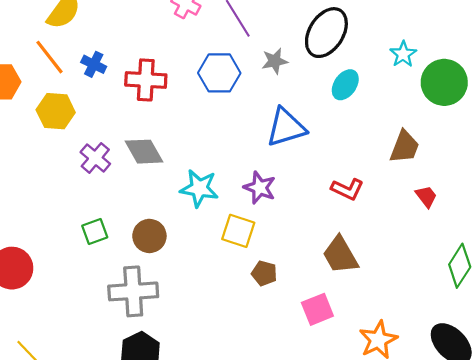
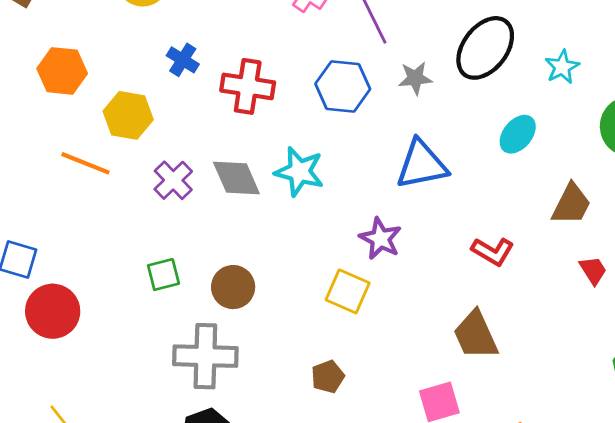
cyan star: (403, 54) -> (562, 67), moved
orange line: (49, 57) -> (85, 163), moved, turned -36
cyan ellipse: (345, 85) -> (518, 134), moved
cyan star: (199, 188) -> (299, 172), moved
brown pentagon: (264, 273) -> (328, 377), moved, turned 30

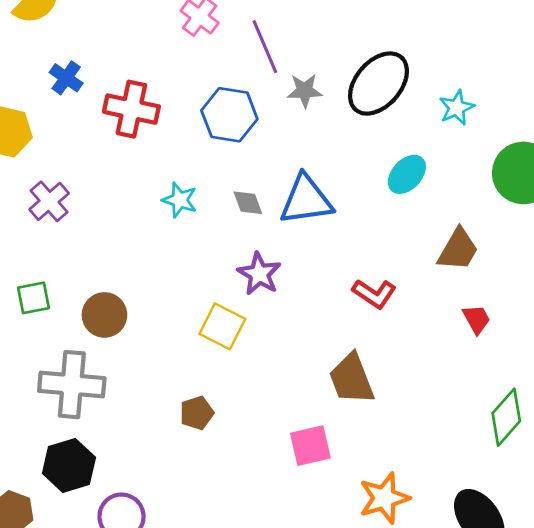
gray star: (415, 78) -> (305, 91), moved
cyan star: (299, 172) -> (180, 200), size x0.7
gray diamond: (236, 178) -> (248, 203), moved, size x0.6

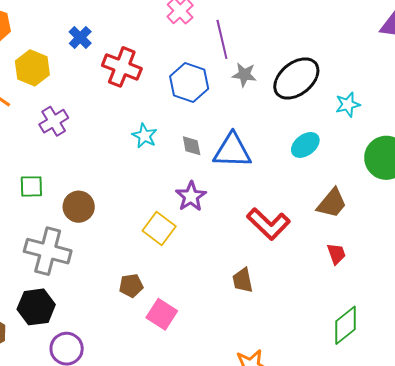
red L-shape: (374, 294) -> (268, 224), size x1.4
brown trapezoid: (352, 379) -> (243, 280), size x0.7
pink square: (310, 446) -> (162, 314), moved, turned 36

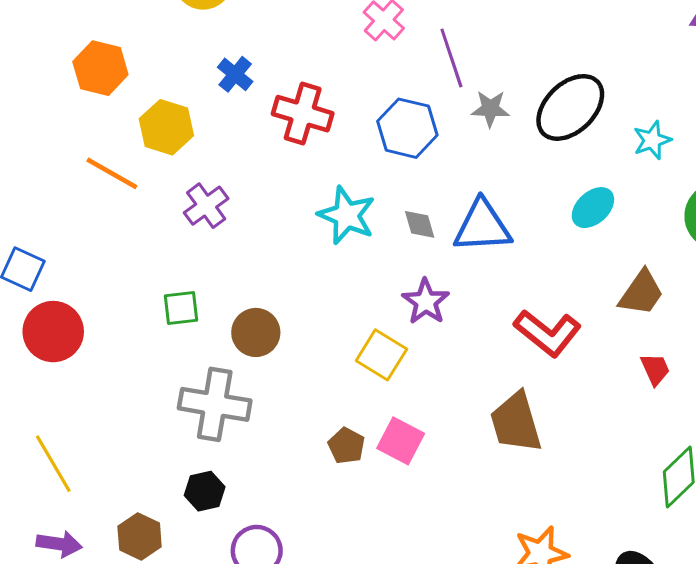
cyan star: (145, 136) -> (347, 215), size x1.5
brown trapezoid: (243, 280) -> (516, 422), size x1.6
brown pentagon: (131, 286) -> (347, 446), turned -30
black hexagon: (36, 307) -> (205, 491), size x0.7
pink square: (162, 314) -> (401, 441), moved

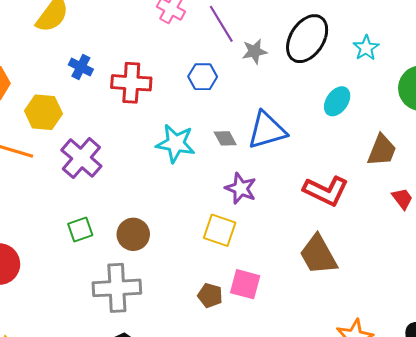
blue hexagon: (407, 128) -> (203, 77), size x0.7
purple cross: (206, 206) -> (81, 158), size x1.4

